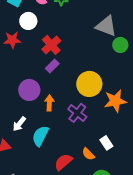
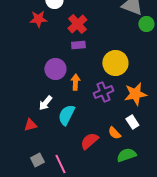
purple rectangle: (52, 66) -> (78, 45), turned 40
orange star: (115, 101) -> (135, 94), moved
purple cross: (77, 113) -> (103, 92), turned 30

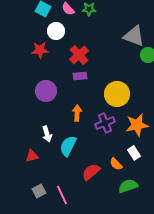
purple circle: (55, 69) -> (46, 91), moved
white arrow: (45, 103) -> (47, 134), turned -56

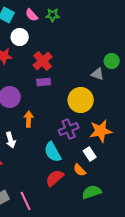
gray triangle: (134, 36) -> (98, 74), moved, size x0.6
orange arrow: (77, 113) -> (29, 119), moved
cyan semicircle: (68, 146) -> (53, 152), moved, turned -55
white rectangle: (134, 153) -> (90, 154), moved

